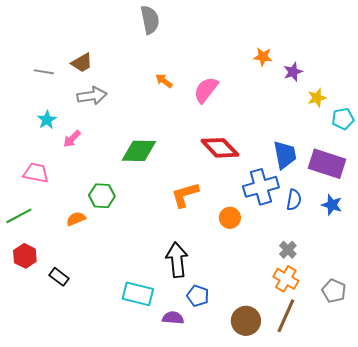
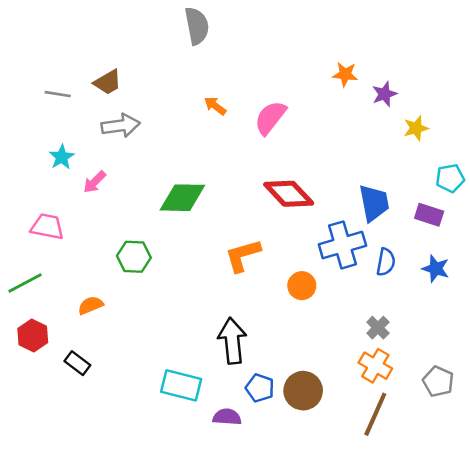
cyan pentagon: (343, 119) -> (450, 178), moved
purple rectangle: (327, 164) -> (429, 215), size x0.6
orange semicircle: (76, 219) -> (91, 305), moved
brown circle: (246, 321) -> (303, 391), moved

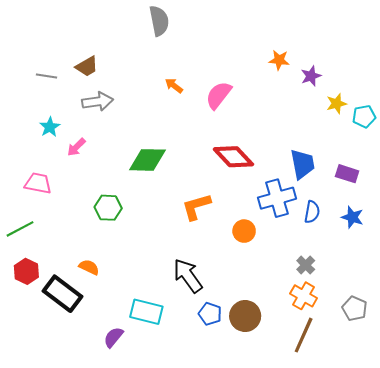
cyan pentagon: (450, 178) -> (364, 116), moved
orange semicircle: (91, 305) -> (89, 267), moved, turned 48
black arrow: (232, 341) -> (188, 276), turned -30
black rectangle: (77, 363) -> (62, 294), size x1.8
purple semicircle: (227, 417) -> (113, 337), moved, turned -55

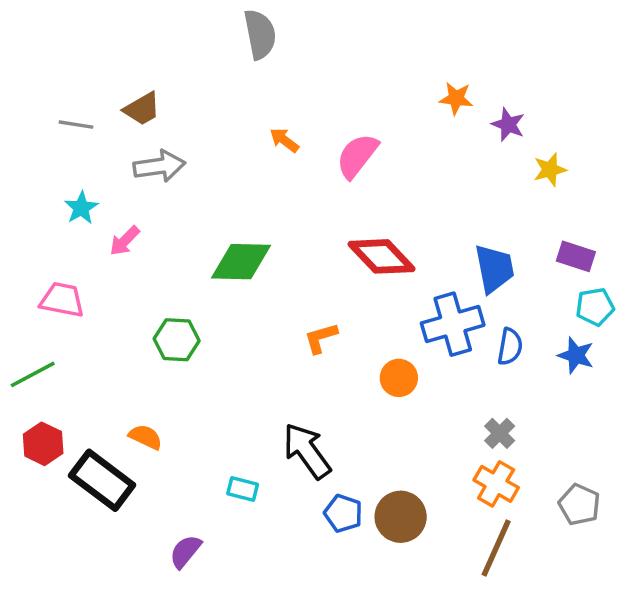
purple star: (311, 76) -> (508, 125), turned -30
cyan pentagon: (364, 116) -> (595, 307), moved
purple rectangle: (347, 174) -> (576, 256), moved
orange L-shape: (196, 207) -> (321, 338), size x0.7
cyan rectangle: (146, 312) -> (243, 489), moved, size x0.6

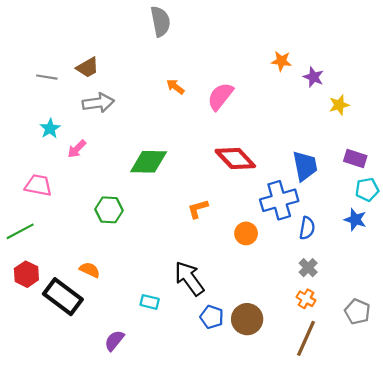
blue semicircle: (510, 347) -> (307, 228), moved
orange cross: (496, 484) -> (306, 299), size x0.7

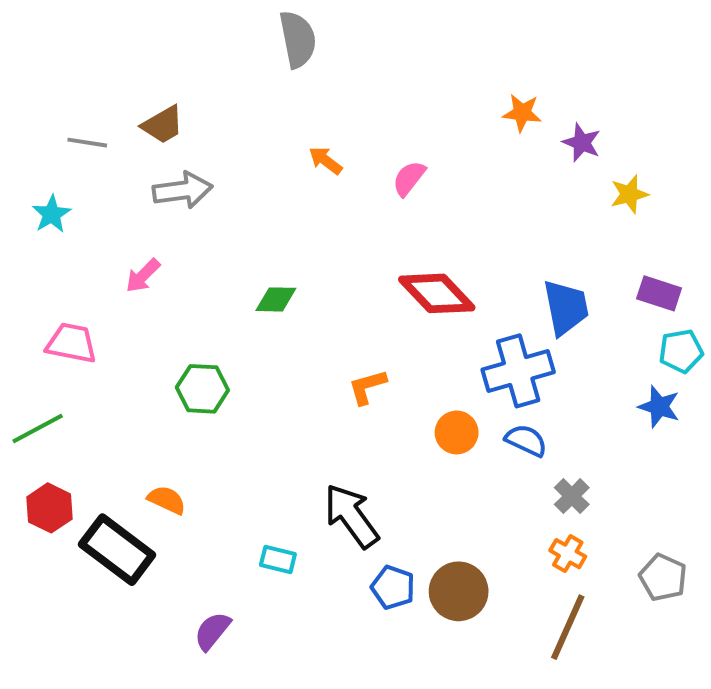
pink semicircle: (220, 96) -> (409, 178), size x0.7
cyan star: (50, 129) -> (52, 214), moved
green diamond: (149, 162) -> (276, 299), size x0.6
blue semicircle: (307, 228) -> (526, 440), moved, turned -75

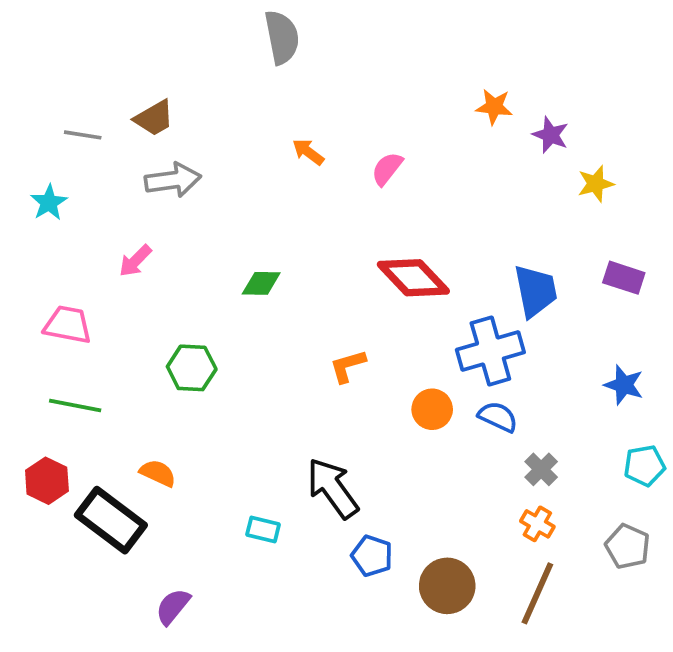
cyan pentagon: (681, 351) -> (644, 466), moved
green line: (38, 429) -> (75, 405), moved, turned 39
brown circle: (459, 591) -> (447, 586), moved
purple semicircle: (212, 631) -> (173, 607), moved

